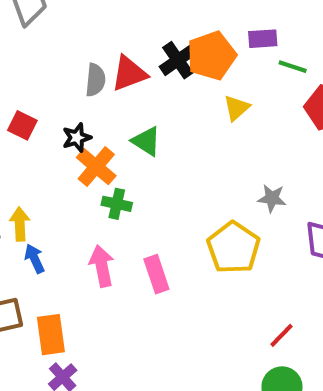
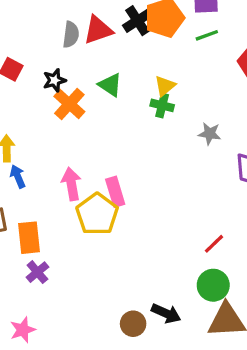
green line: (293, 67) -> (207, 35), moved, turned -40
yellow triangle: (237, 108) -> (165, 86), moved
green cross: (117, 204) -> (162, 105), moved
yellow pentagon: (233, 248) -> (97, 214), moved

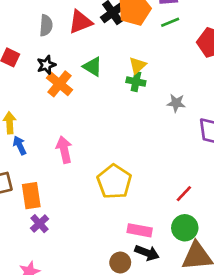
gray semicircle: (71, 34) -> (46, 25), moved
pink rectangle: (115, 192) -> (140, 230), moved, turned -60
yellow pentagon: (97, 214) -> (114, 182), moved

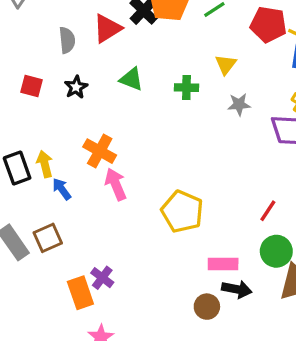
yellow triangle: (137, 65) -> (226, 64), moved
orange cross: (60, 84) -> (100, 151), moved
orange rectangle: (31, 196) -> (80, 293), moved

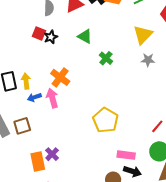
yellow triangle: (226, 64) -> (143, 35), size x1.5
red square: (31, 86) -> (39, 34), moved
green cross: (186, 88) -> (106, 58), moved, turned 32
pink arrow: (116, 184) -> (52, 98), moved
blue arrow: (62, 189) -> (34, 97), turned -80

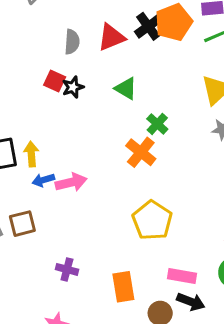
orange cross: (60, 77) -> (141, 152), moved
pink arrow: (52, 98) -> (71, 182), turned 90
purple cross: (52, 154) -> (67, 269), turned -32
orange rectangle: (38, 162) -> (123, 287), moved

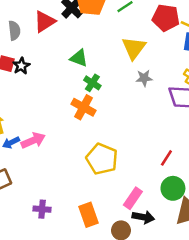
green triangle: (126, 89) -> (79, 58), moved
pink rectangle: (182, 276) -> (133, 198), turned -55

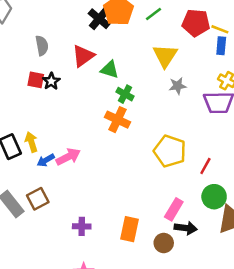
red triangle: (45, 22) -> (83, 56), moved
yellow pentagon: (102, 159) -> (170, 151), moved
orange rectangle: (89, 215) -> (130, 229), turned 35

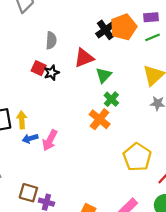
green triangle: (110, 70) -> (104, 75), turned 42
pink arrow: (68, 157) -> (50, 140), turned 130
brown square: (38, 199) -> (28, 193), moved, turned 30

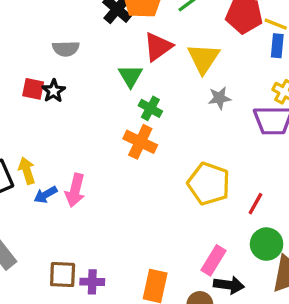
gray semicircle: (51, 40) -> (66, 49), moved, turned 98
red triangle: (84, 58) -> (158, 47), moved

